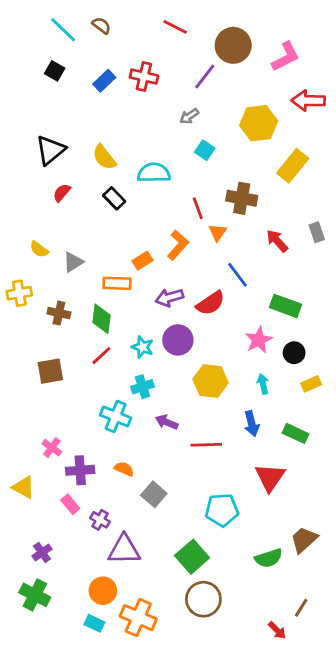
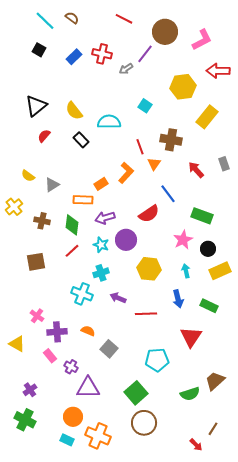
gray arrow: (189, 116) -> (126, 69), moved
yellow cross: (19, 293) -> (14, 207), turned -30
purple arrow: (169, 297) -> (105, 218), moved
yellow rectangle: (311, 384) -> (220, 271), size x1.5

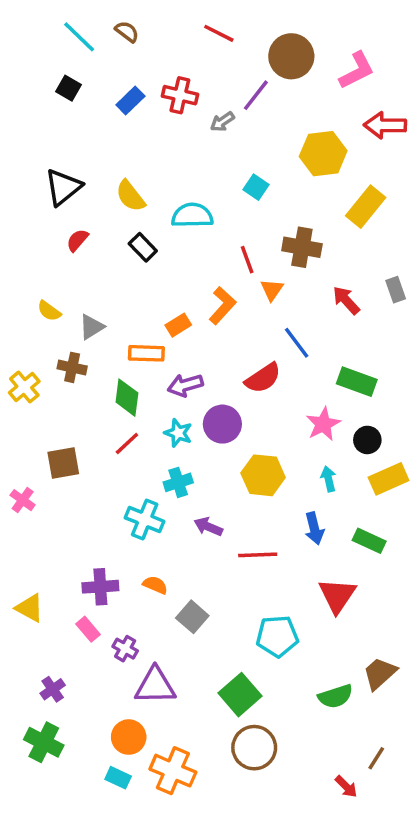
yellow cross: (14, 207) -> (24, 387), moved
brown cross: (42, 221) -> (72, 367), moved
pink cross: (37, 316) -> (23, 500), moved

